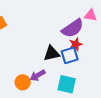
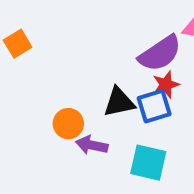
purple arrow: (38, 75) -> (92, 145), turned 42
orange circle: (23, 82) -> (68, 124), moved

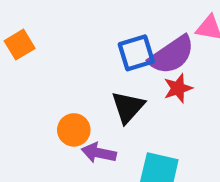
black triangle: (119, 102) -> (128, 107), turned -36
blue square: (154, 106) -> (136, 53), moved

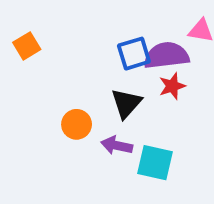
purple semicircle: (172, 55) -> (166, 55), turned -153
purple arrow: (99, 153) -> (117, 145), moved

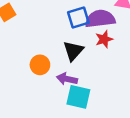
cyan square: (155, 163) -> (78, 97), moved

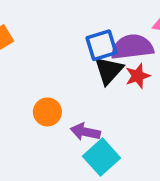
black triangle: (73, 51) -> (109, 70), moved
cyan square: (78, 97) -> (102, 157), turned 35

